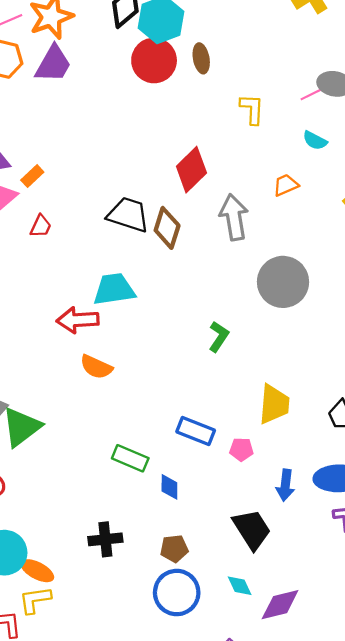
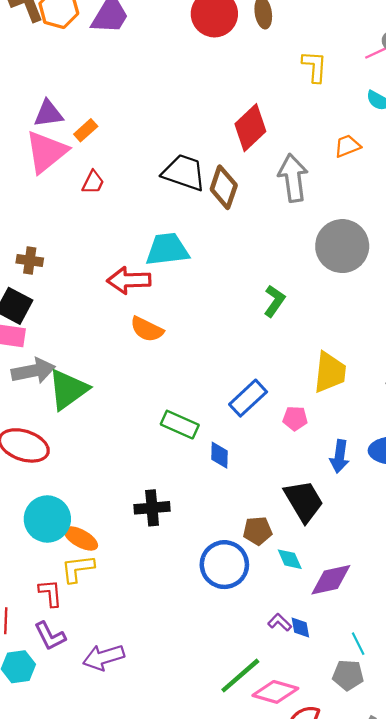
blue rectangle: (196, 431) -> (248, 398), turned -66
brown pentagon: (174, 549) -> (258, 531), moved

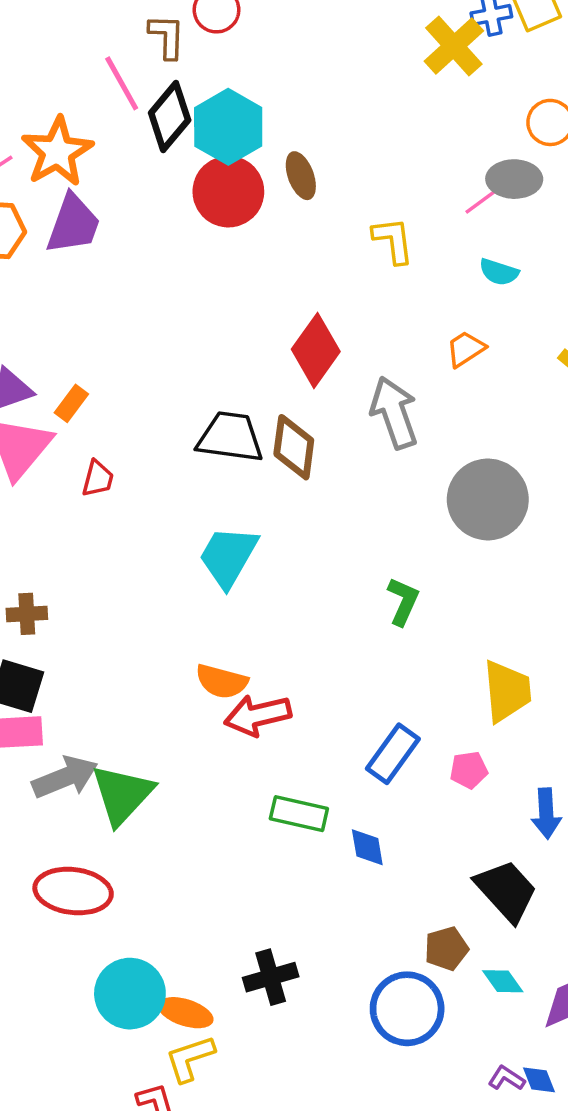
cyan trapezoid: (167, 249) -> (228, 557), turned -42
red arrow: (129, 280) -> (258, 715), moved
black cross: (152, 508) -> (271, 977), moved

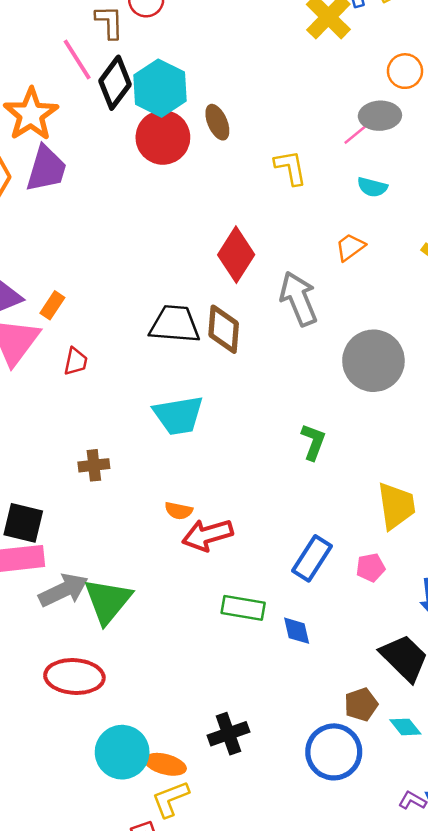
cyan trapezoid: (228, 557) -> (178, 415), turned -126
brown cross: (27, 614) -> (94, 465), moved
orange semicircle: (222, 681) -> (179, 511), size x0.7

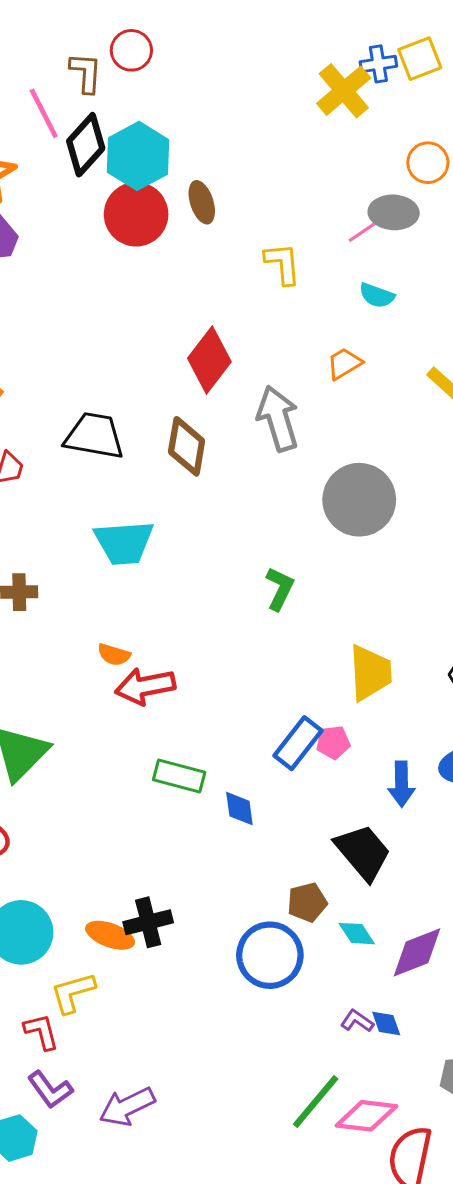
black trapezoid: (175, 324) -> (94, 436), moved
blue rectangle: (312, 558) -> (298, 743), moved
orange ellipse: (165, 764) -> (110, 935), moved

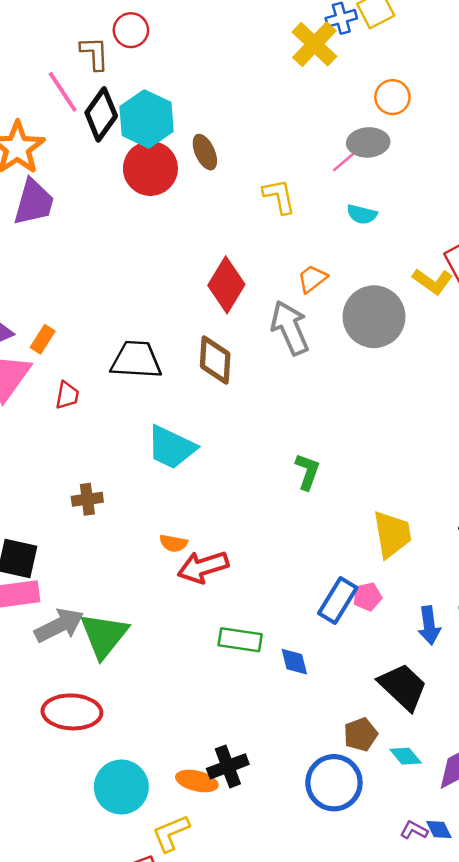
orange trapezoid: (344, 364) -> (312, 279), moved
gray circle: (359, 500) -> (374, 317), moved
cyan trapezoid: (124, 543) -> (171, 447), turned 36

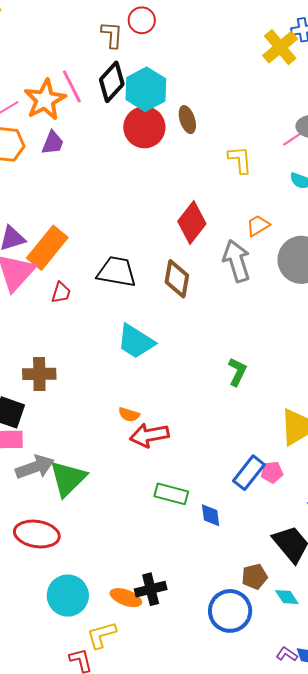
pink line: (63, 92) -> (72, 86), moved
purple trapezoid: (34, 202) -> (53, 143), size x0.7
orange rectangle: (43, 339) -> (47, 248), size x2.0
brown cross: (87, 499) -> (39, 374), moved, size x1.4

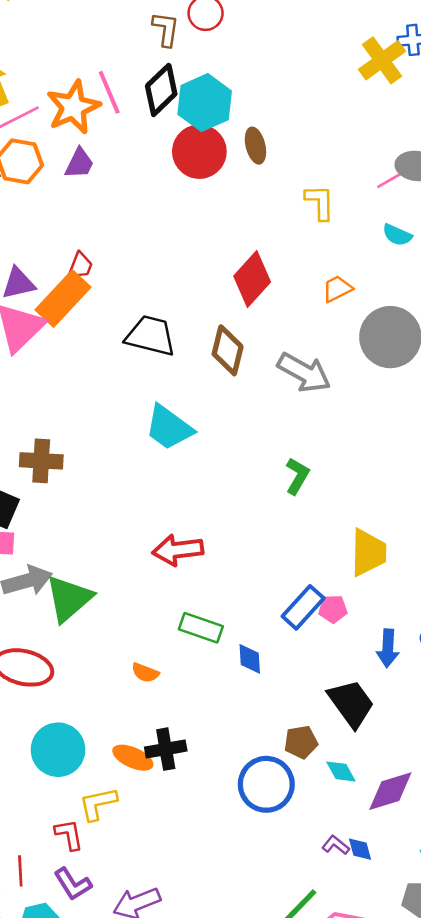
gray arrow: (237, 261) -> (304, 373), moved, turned 132
red trapezoid: (61, 293) -> (80, 266), moved
orange semicircle: (129, 415) -> (145, 673), moved

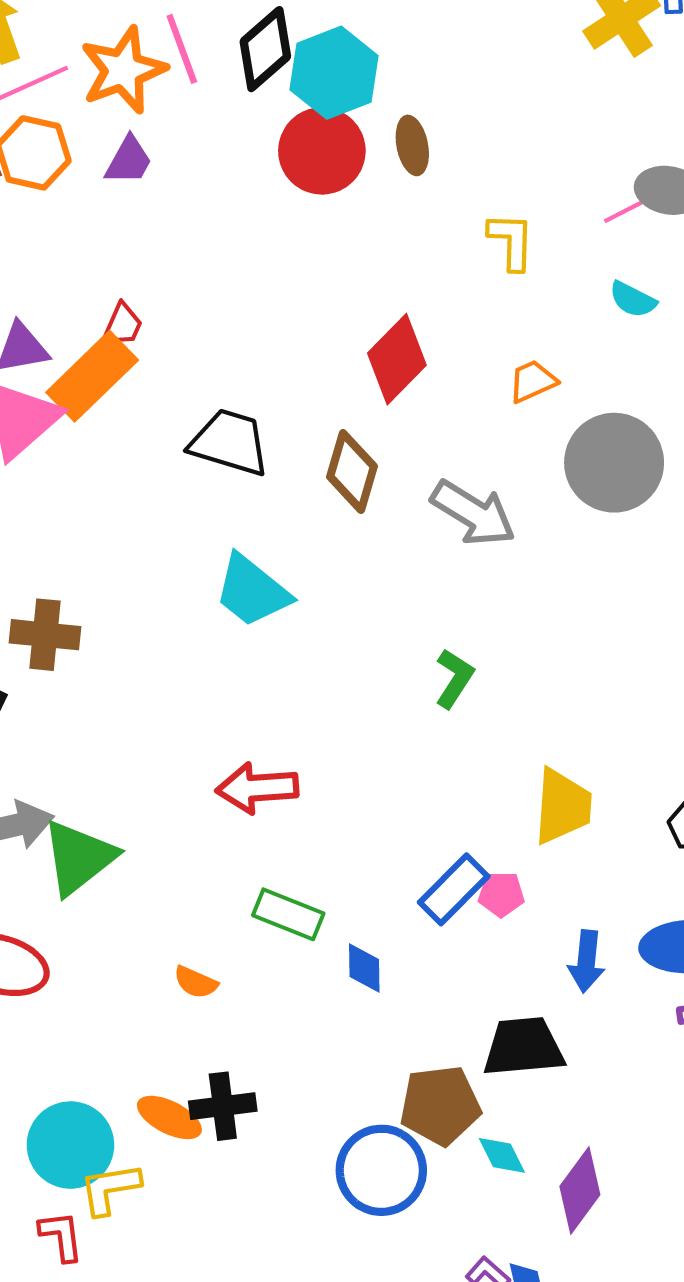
black trapezoid: (351, 703) -> (523, 1047), turned -62
brown pentagon: (301, 742) -> (440, 1105), size x1.5
cyan circle: (58, 750) -> (70, 1145), moved
purple diamond: (390, 791) -> (580, 1191), turned -39

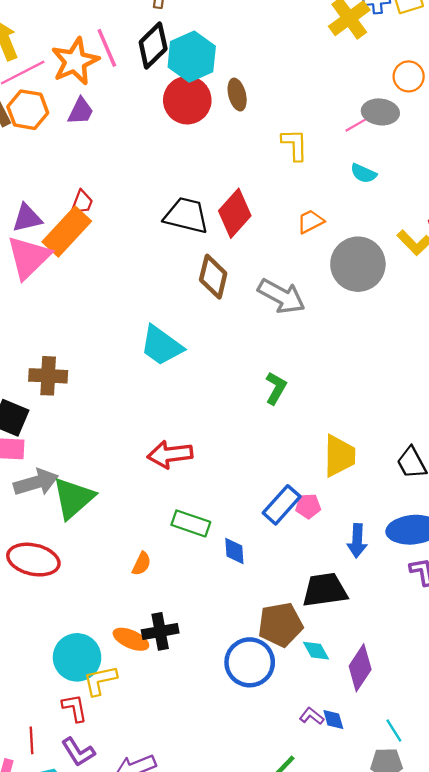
black trapezoid: (230, 442) -> (186, 215), moved
orange semicircle: (196, 982) -> (142, 564), turned -85

